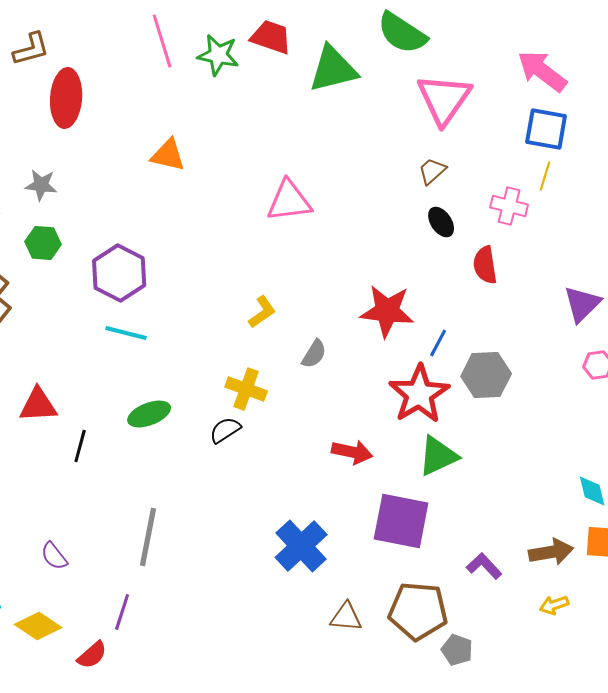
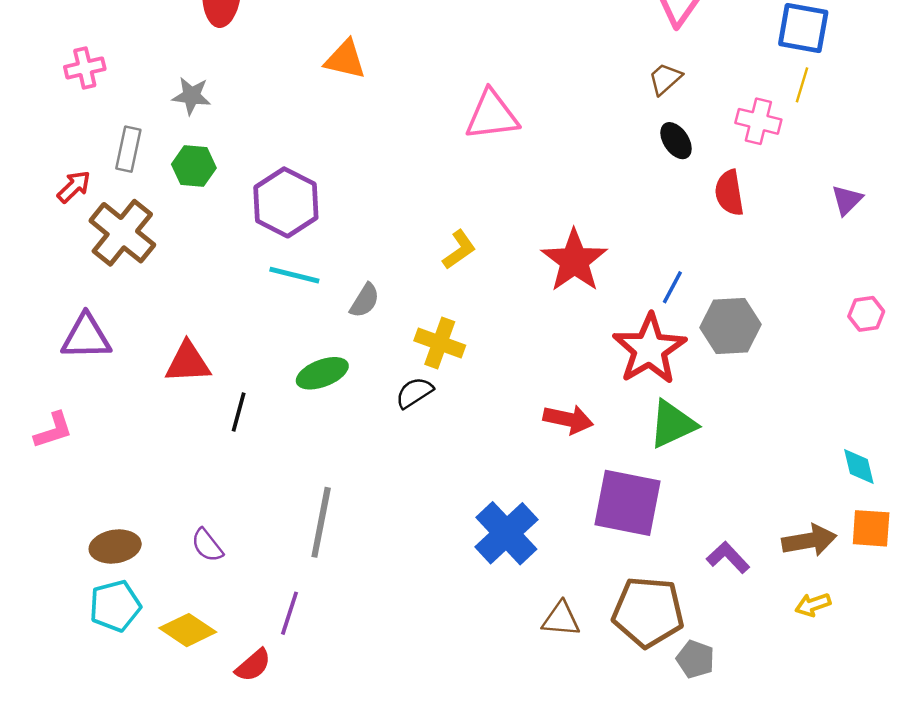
purple triangle: (582, 304) -> (847, 200), moved, size x0.7
red star: (387, 311) -> (574, 261), moved, turned 30
gray semicircle: (314, 354) -> (365, 301), moved

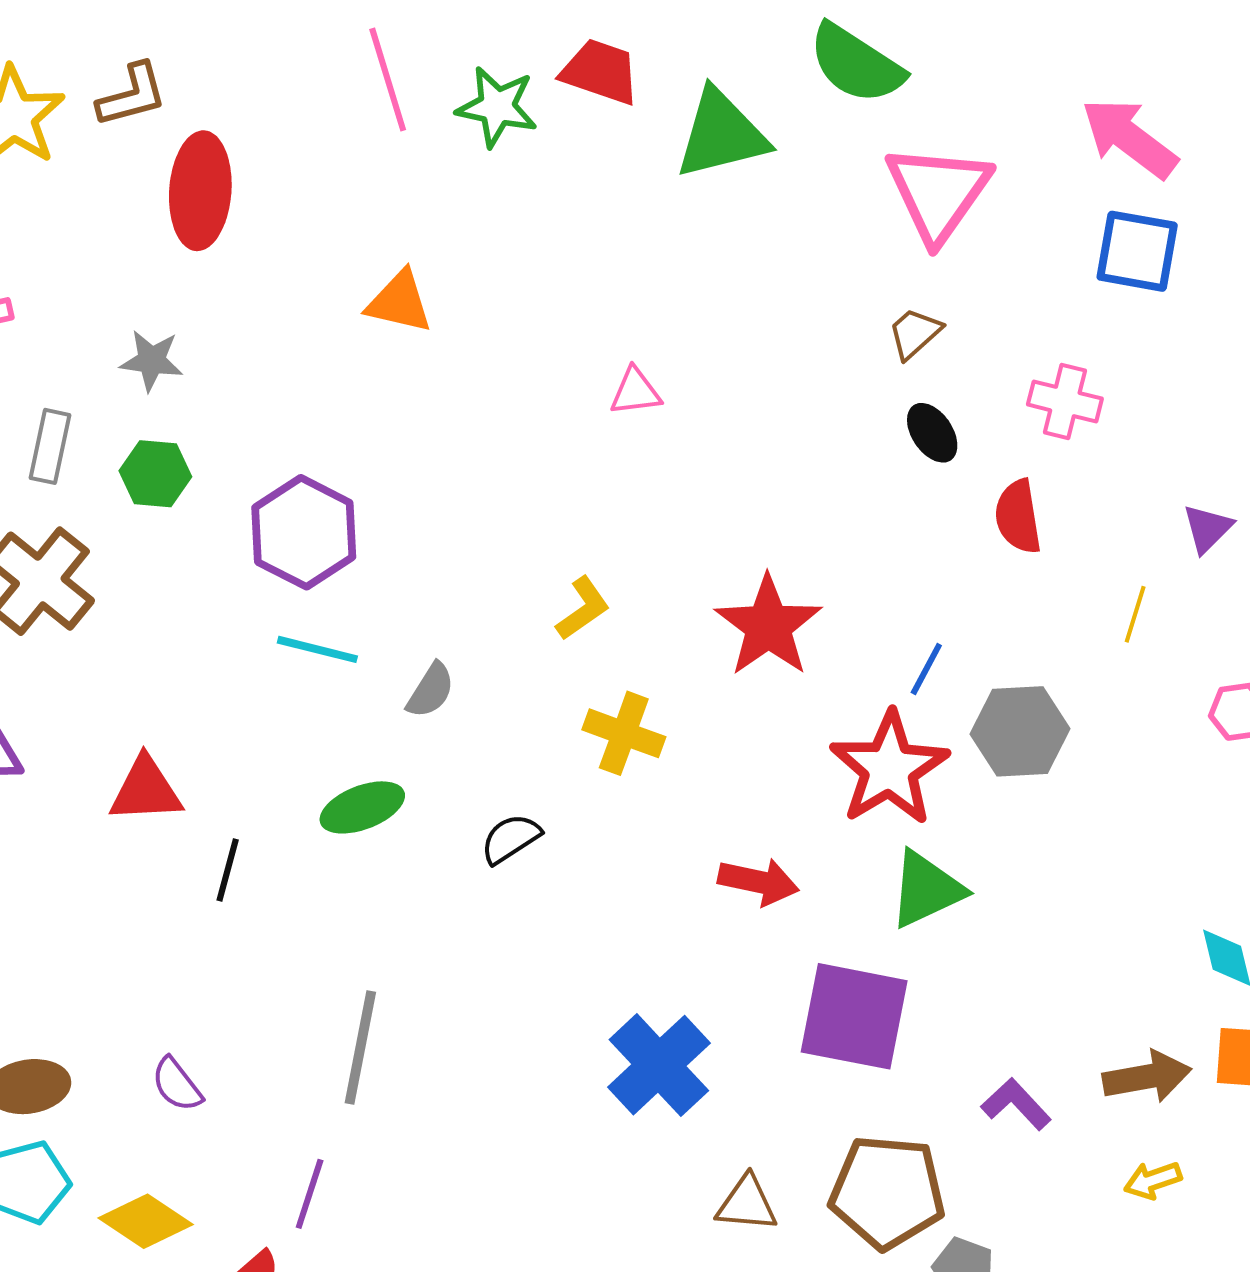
yellow line: (802, 85) -> (1135, 614), moved
pink triangle: (492, 115) -> (636, 392), size x0.6
yellow cross: (440, 343) -> (624, 733), moved

